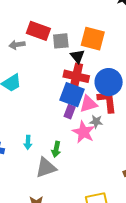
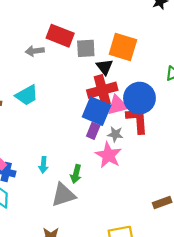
red cross: (76, 76) -> (102, 90), turned -30
pink triangle: (88, 104) -> (117, 105), moved
gray star: (96, 122) -> (115, 134), moved

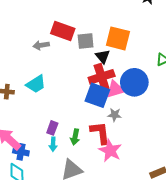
red L-shape: (137, 120) -> (100, 133), moved
purple rectangle: (93, 131) -> (52, 128), moved
pink star: (108, 155) -> (110, 151), moved
green arrow: (76, 174) -> (75, 137), moved

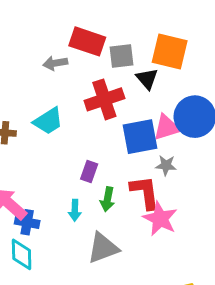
red cross: (102, 77) -> (104, 99), moved
blue square: (97, 95) -> (140, 137), turned -30
purple rectangle: (52, 128) -> (89, 172), moved

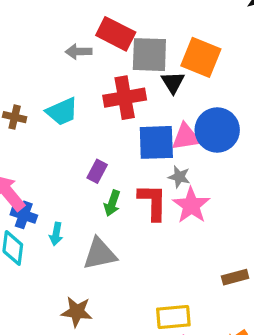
gray square: (121, 56) -> (149, 55), size x1.4
cyan arrow: (75, 210) -> (56, 234), moved
pink star: (160, 219) -> (191, 205), moved

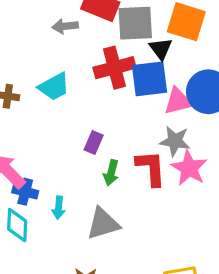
blue square: (156, 142) -> (149, 79), moved
gray star: (179, 177) -> (175, 141), size x1.4

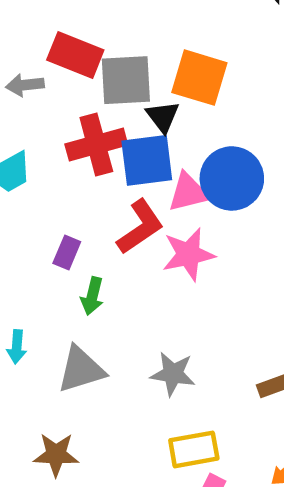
gray star: (175, 141) -> (173, 374), moved
red L-shape: (151, 168) -> (140, 227), moved, turned 60
pink star: (189, 168) -> (188, 254), moved, turned 30

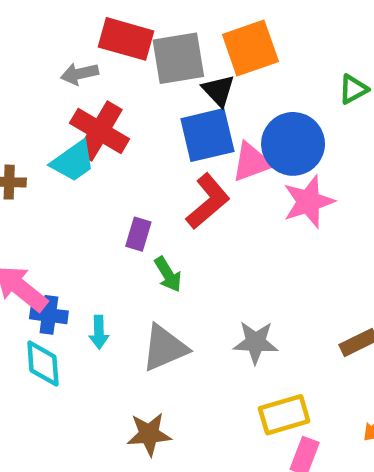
orange square: (199, 78) -> (250, 48), turned -30
red cross: (96, 144) -> (100, 131), moved, turned -38
pink star: (188, 254) -> (309, 202), moved
green arrow: (92, 296) -> (168, 274), turned -39

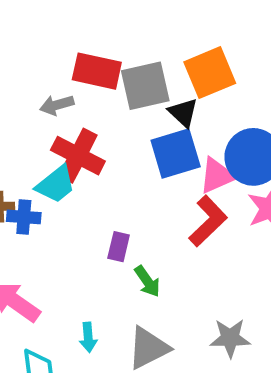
red L-shape: (208, 201) -> (208, 221), moved
blue cross: (49, 315) -> (24, 217), moved

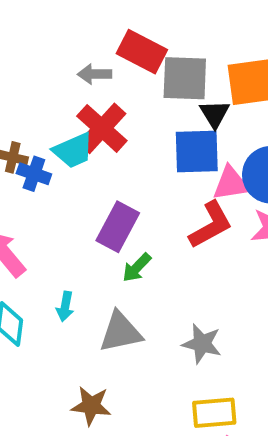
purple rectangle: (119, 247) -> (118, 227), size x1.6
green arrow: (147, 281) -> (137, 268), turned 64

